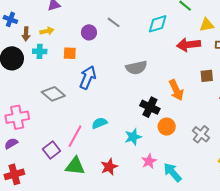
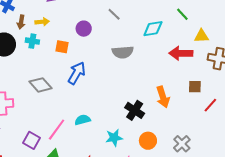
gray line: (114, 22) -> (114, 14), moved
gray semicircle: (136, 68) -> (123, 52), moved
orange circle: (167, 127) -> (148, 141), moved
purple square: (51, 150) -> (32, 140), turned -30

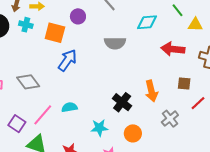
yellow triangle: (201, 36) -> (195, 25), moved
orange square: (62, 47) -> (55, 33), size x1.5
gray diamond: (40, 85) -> (28, 82), moved
gray cross: (182, 144) -> (170, 119), moved

